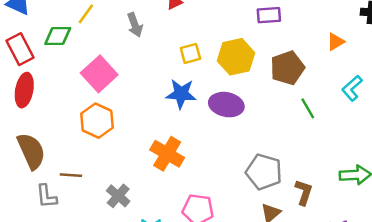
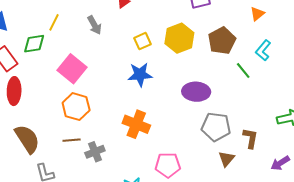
cyan L-shape: (352, 88) -> (263, 50), moved
purple ellipse: (226, 105) -> (196, 92), moved
brown line: (71, 175) -> (72, 140), moved
gray cross: (118, 196) -> (95, 152), moved, turned 36

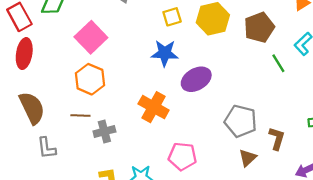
purple ellipse: (196, 92) -> (196, 79), moved, turned -40

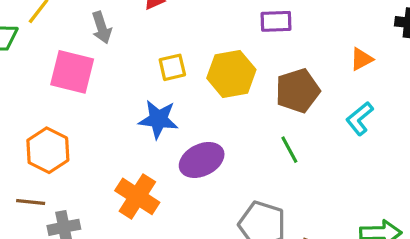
pink square: (91, 37) -> (72, 72), moved, turned -36
green line: (278, 63) -> (289, 150), moved

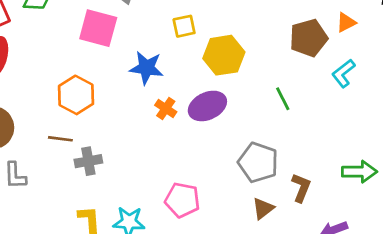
yellow hexagon: (231, 74) -> (224, 55), moved
brown pentagon: (298, 91) -> (309, 38), moved
blue star: (158, 119) -> (147, 68), moved
orange cross: (137, 196) -> (166, 109), moved, size x0.6

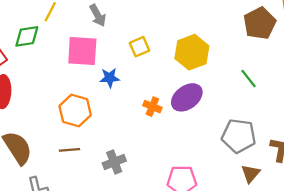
yellow square: (184, 26) -> (140, 47), moved
blue star: (147, 68) -> (110, 78), moved, size x0.7
gray cross: (88, 161) -> (114, 162), moved

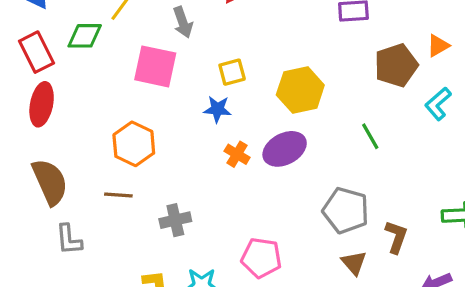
blue star: (110, 78) -> (217, 109), moved
brown triangle: (251, 174) -> (354, 263), turned -30

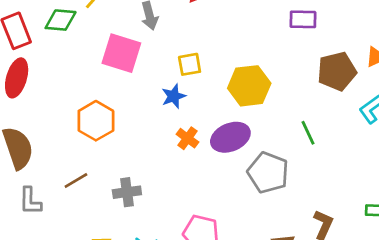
blue star: (217, 109) -> (174, 96), turned -30
brown line: (118, 195) -> (76, 181), moved, turned -40
gray pentagon: (346, 210) -> (268, 173), moved

